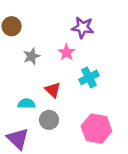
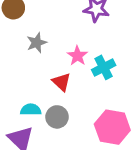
pink star: (66, 52) -> (77, 56), moved
cyan semicircle: (27, 104) -> (31, 110), moved

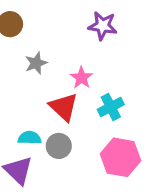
cyan cross: (104, 67) -> (111, 107), moved
red triangle: (61, 82) -> (64, 107), size x1.4

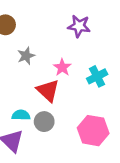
cyan cross: (111, 107) -> (97, 76), moved

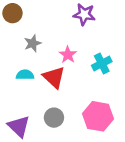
cyan semicircle: (21, 115) -> (25, 75), moved
gray circle: (44, 122) -> (54, 118), moved

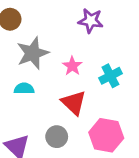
gray star: (33, 43) -> (33, 53), size x1.6
red triangle: (54, 77) -> (74, 103), moved

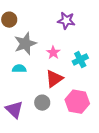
red triangle: (74, 103) -> (54, 79), turned 42

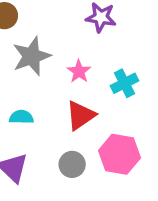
cyan semicircle: (19, 69) -> (21, 117), moved
gray circle: (42, 103) -> (72, 164), moved

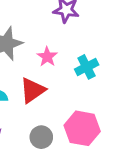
red triangle: (81, 115) -> (33, 90), moved

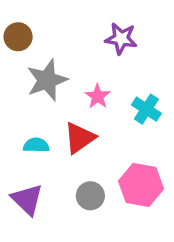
cyan cross: (87, 67) -> (146, 109), turned -30

